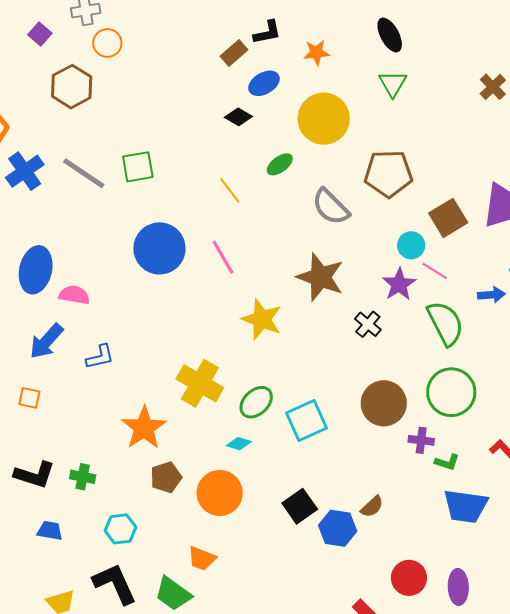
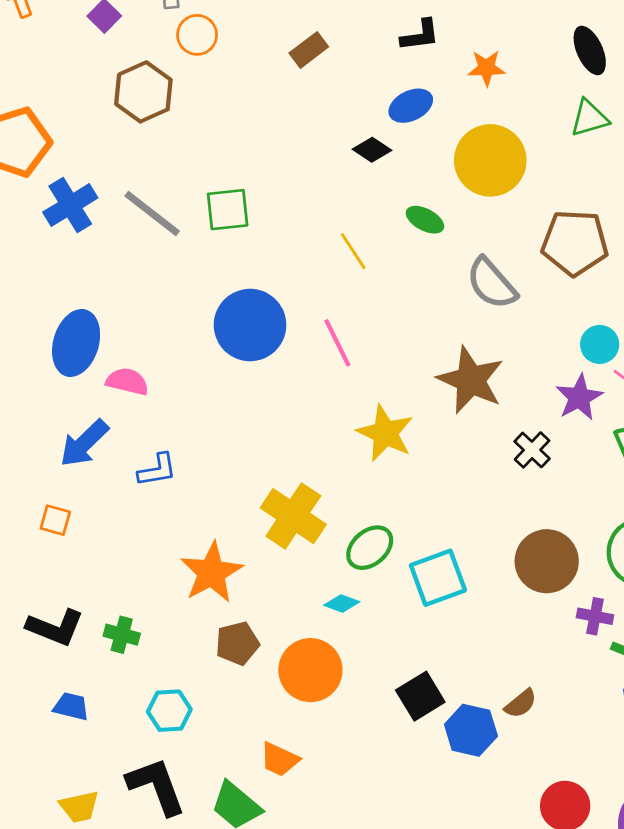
brown rectangle: (234, 53) -> (309, 50), moved
green triangle: (393, 84) -> (589, 118), turned 40
green ellipse: (280, 164) -> (425, 220), turned 60

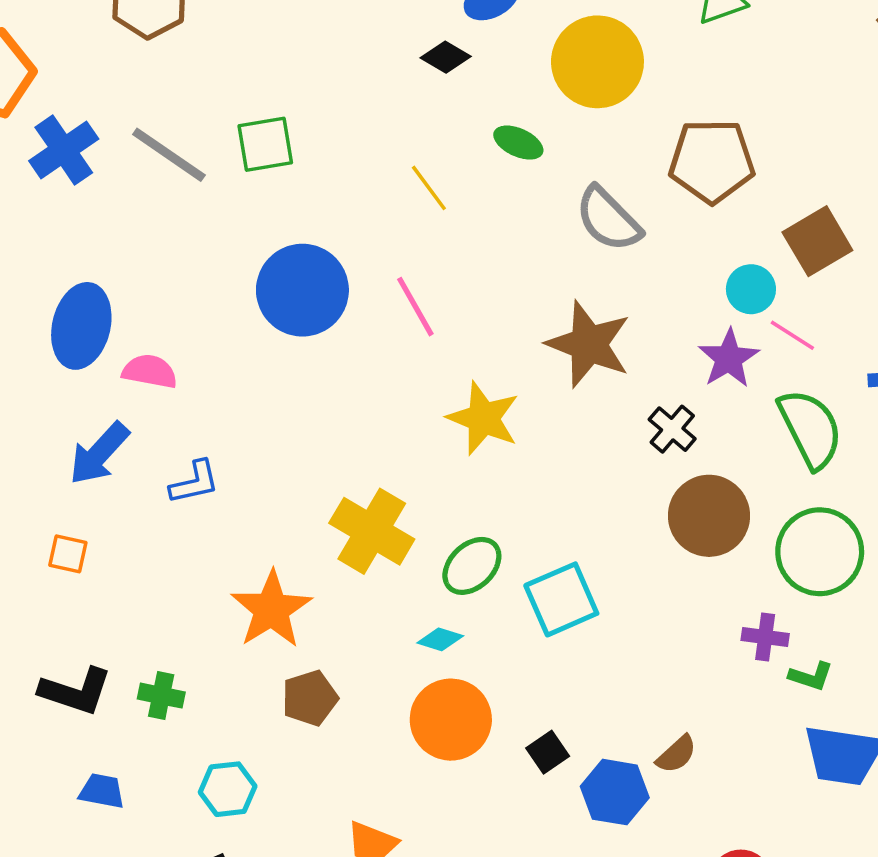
brown circle: (547, 561) -> (709, 516), moved
orange circle: (310, 670) -> (451, 720), moved
black square: (420, 696) -> (548, 752), size x0.7

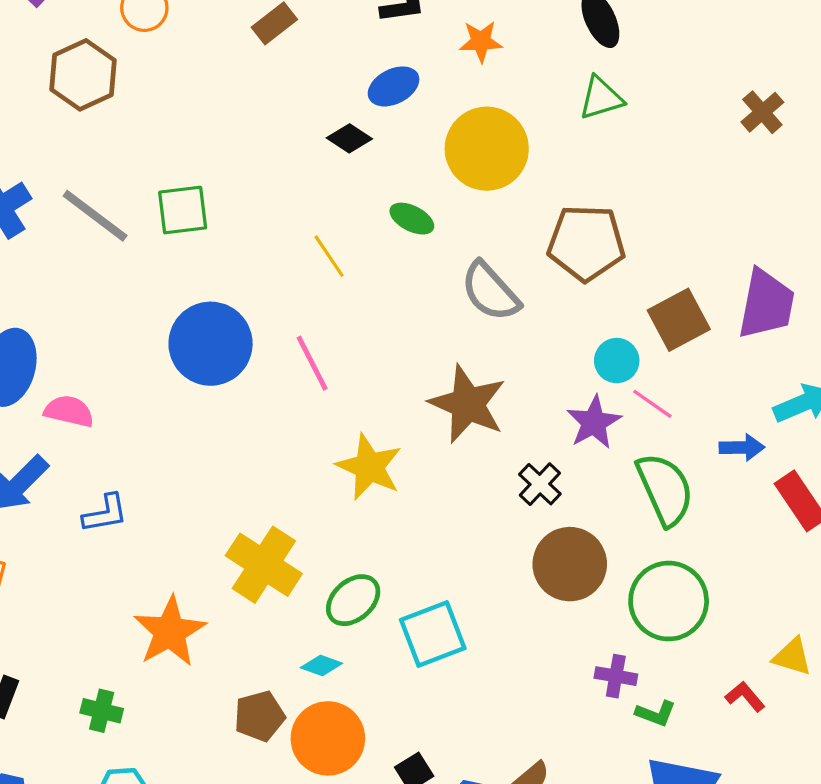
green cross: (161, 696) -> (102, 711), moved
brown pentagon: (310, 698) -> (259, 716), moved

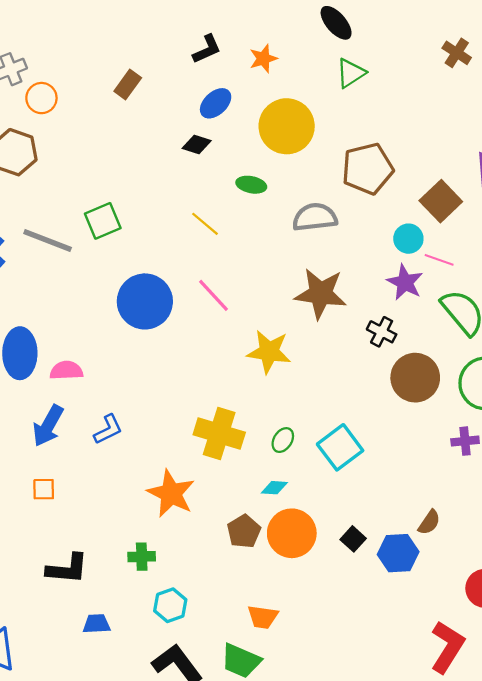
gray semicircle: (490, 291) -> (315, 217), turned 141
green ellipse: (353, 600) -> (283, 440), size x0.7

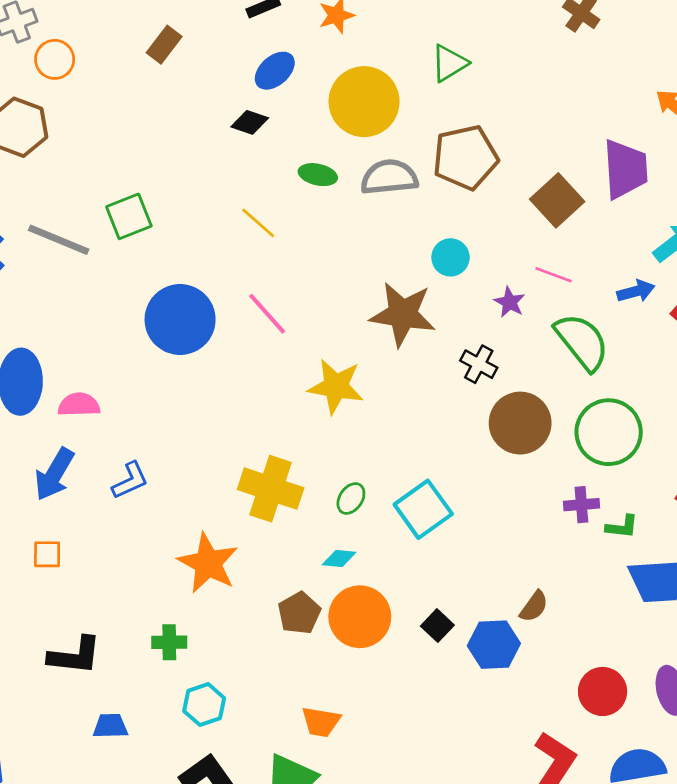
green triangle: (351, 73) -> (449, 63), moved
gray semicircle: (315, 217) -> (389, 177), moved
cyan circle: (408, 239) -> (450, 257), moved
purple star: (405, 282) -> (510, 302), size x0.7

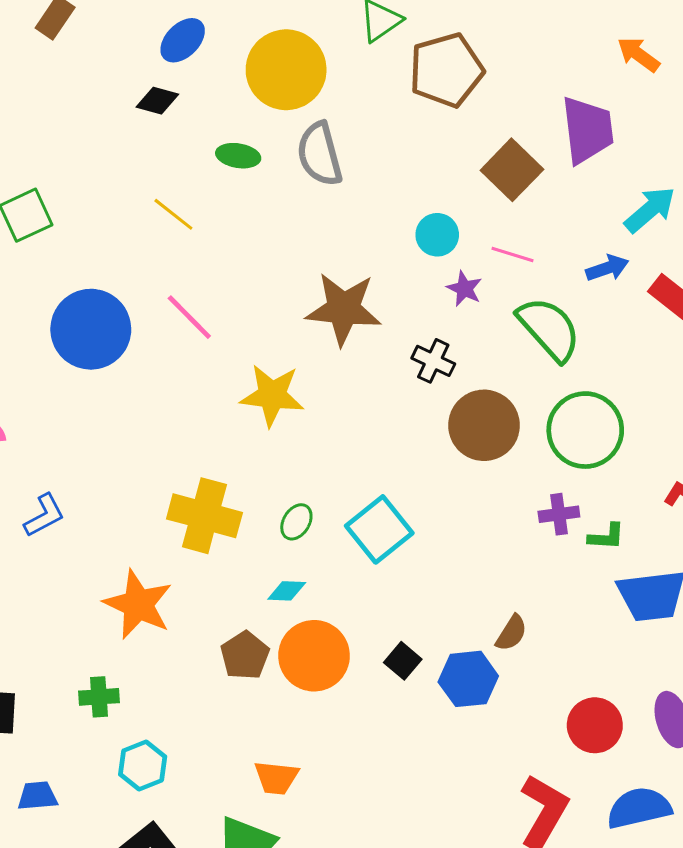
brown pentagon: (465, 157) -> (446, 70), moved
gray semicircle: (389, 177) -> (320, 154), turned -96
cyan circle: (450, 257) -> (437, 235), moved

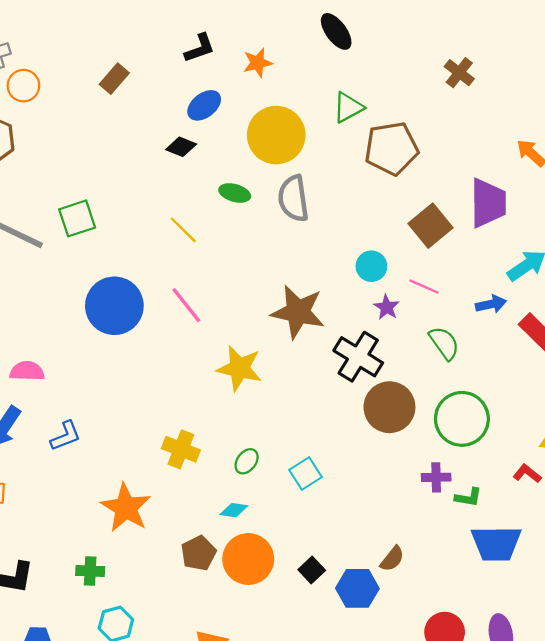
green semicircle: (549, 329) -> (444, 343), size x0.7
black cross: (433, 361) -> (358, 357), size x1.6
yellow cross: (204, 516) -> (181, 449), size x0.7
cyan square: (379, 529) -> (306, 474), size x0.7

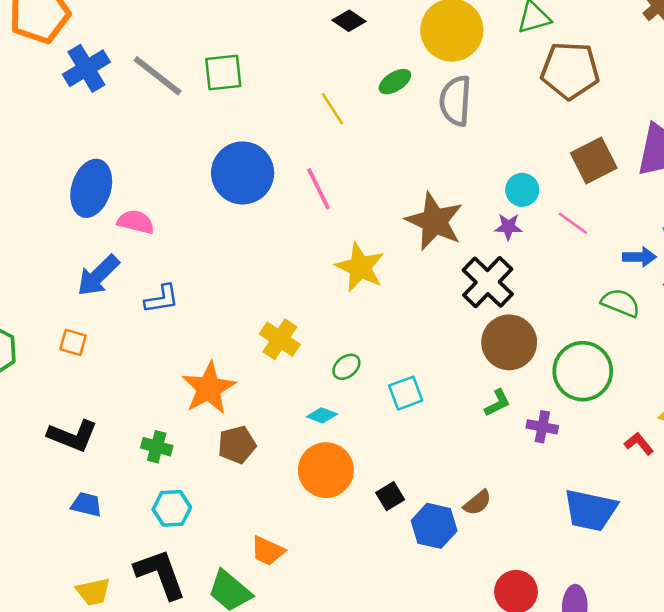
green ellipse: (235, 193) -> (395, 82), turned -60
purple star: (387, 307) -> (508, 227), moved, turned 30
green semicircle: (444, 343) -> (620, 303), moved, turned -45
green L-shape: (468, 497) -> (497, 403), moved, turned -48
brown pentagon: (199, 553) -> (237, 445), moved

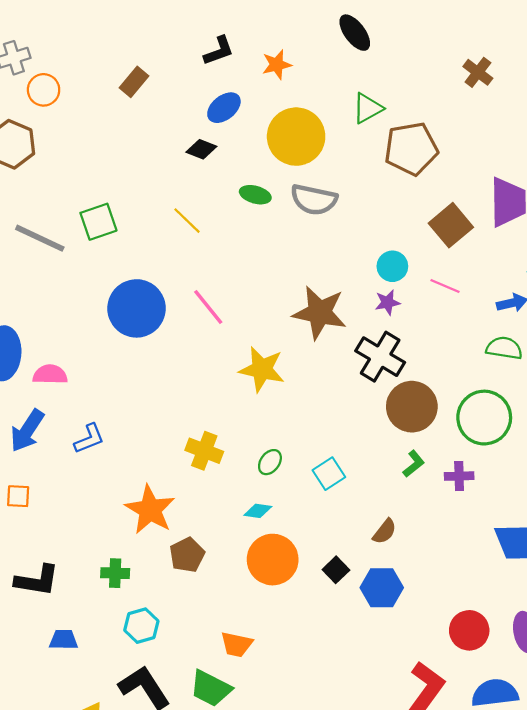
green ellipse: (395, 82) -> (255, 195), turned 60
gray semicircle: (455, 101) -> (314, 200), turned -69
yellow line: (332, 109) -> (187, 221), moved
brown semicircle: (477, 503) -> (385, 531), moved

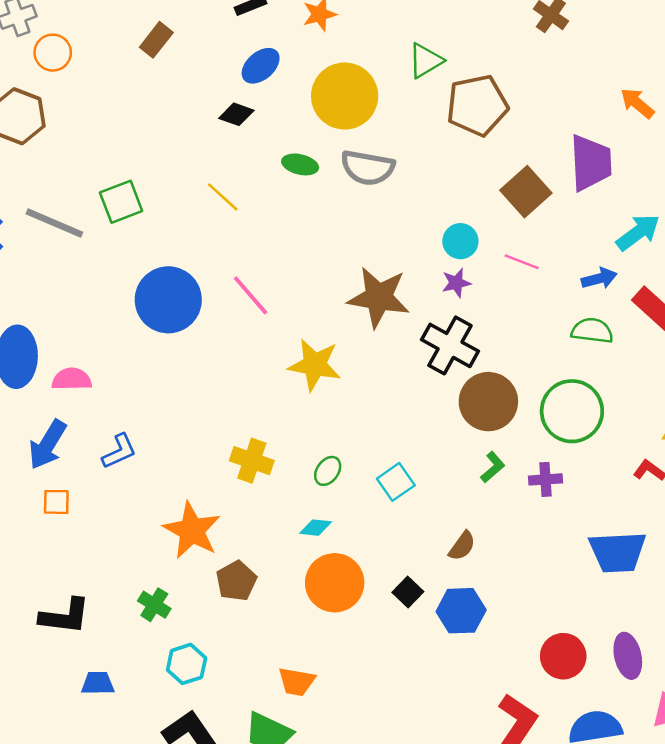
orange square: (18, 496) -> (56, 502), moved
green cross: (115, 573) -> (154, 605), turned 32

